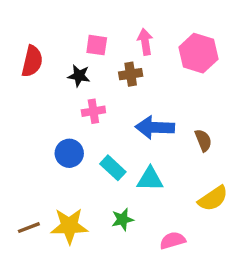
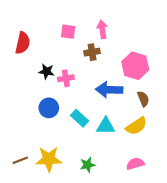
pink hexagon: (198, 53) -> (135, 66), moved
black star: (79, 76) -> (47, 71), moved
yellow semicircle: (213, 198) -> (136, 126), moved
green star: (123, 219) -> (87, 165), moved
pink semicircle: (173, 240) -> (135, 164), moved

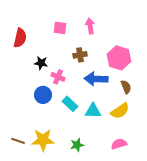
brown cross: (92, 52) -> (80, 55), moved
pink cross: (66, 78) -> (58, 77), moved, turned 32
brown line: (20, 160) -> (18, 141), turned 40

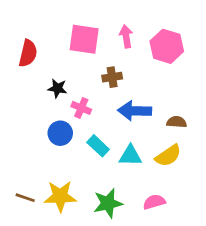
pink square: (60, 28) -> (84, 39), size x1.6
pink hexagon: (119, 58) -> (167, 46), moved
brown semicircle: (126, 87) -> (177, 122), turned -64
pink semicircle: (119, 144) -> (154, 202), moved
green star: (77, 145) -> (108, 203), size x1.5

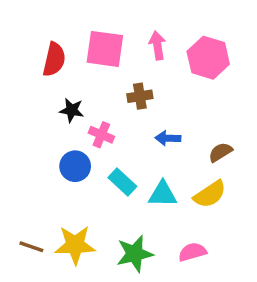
red semicircle: (28, 53) -> (54, 59), moved
blue arrow: (135, 111) -> (168, 138), size x0.6
brown semicircle: (177, 122) -> (220, 152), turned -36

